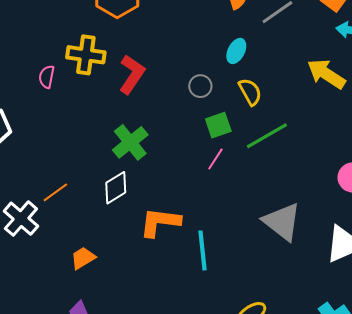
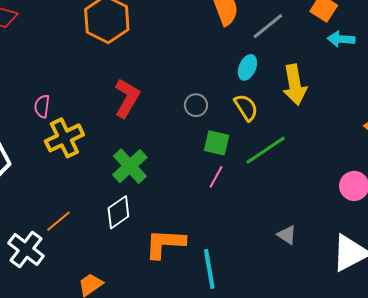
cyan ellipse: (236, 51) -> (247, 67), moved
yellow cross: (86, 55) -> (64, 138), moved, turned -30
yellow arrow: (326, 74) -> (295, 85), moved, turned -129
green square: (218, 125) -> (217, 143), turned 36
gray triangle: (282, 222) -> (287, 235), size x0.5

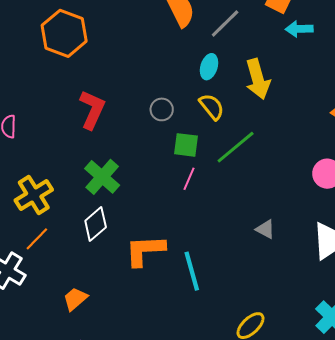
yellow cross: (64, 138) -> (34, 195), moved

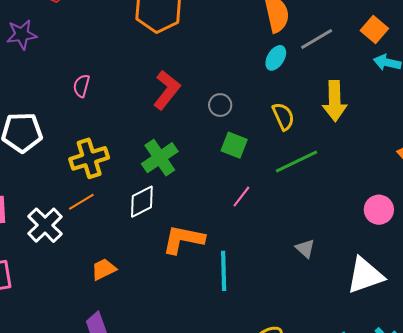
cyan ellipse: (209, 67) -> (276, 58), moved
gray circle: (162, 109) -> (220, 105), moved
green square: (186, 145) -> (234, 145), moved
pink line: (189, 179) -> (241, 197), moved

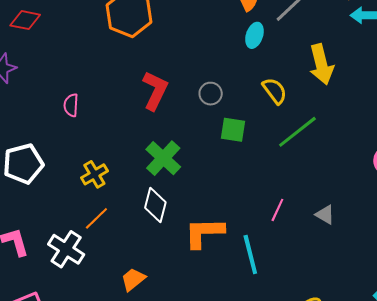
yellow cross: (89, 158) -> (94, 174), size x0.7
pink line: (241, 197) -> (277, 210), moved
white diamond: (142, 202) -> (155, 205), turned -36

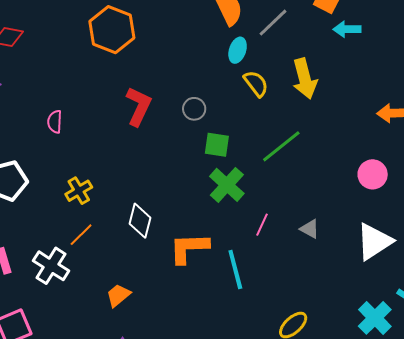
yellow semicircle: (275, 91) -> (256, 84), moved
green cross: (163, 158) -> (227, 185), moved

